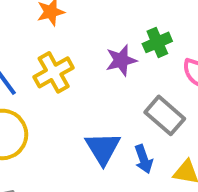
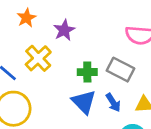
green cross: (157, 42) -> (87, 72), moved, turned 36
purple star: (121, 60) -> (64, 30), moved

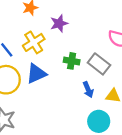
blue triangle: (84, 102) -> (36, 74), moved, turned 40

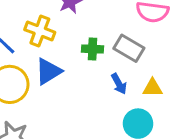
yellow cross: (34, 42) -> (40, 31), turned -30

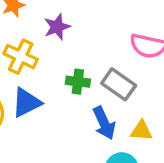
blue arrow: (119, 84) -> (104, 123), size x1.4

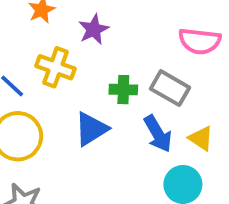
blue triangle: (26, 103) -> (91, 129), moved
yellow triangle: (141, 131) -> (201, 138), turned 35

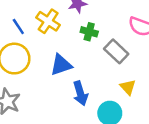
green cross: (123, 90) -> (89, 32), moved
blue arrow: (158, 134) -> (80, 93), moved

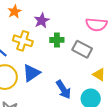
blue triangle: (61, 65) -> (31, 73), moved

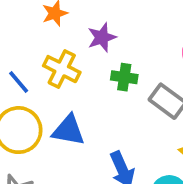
blue triangle: (31, 73) -> (68, 130), turned 36

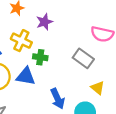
green cross: (124, 77) -> (40, 57), moved

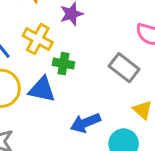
blue arrow: (57, 99) -> (85, 123), turned 90

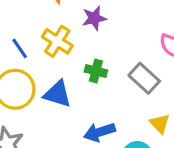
green cross: (63, 64) -> (96, 71), moved

